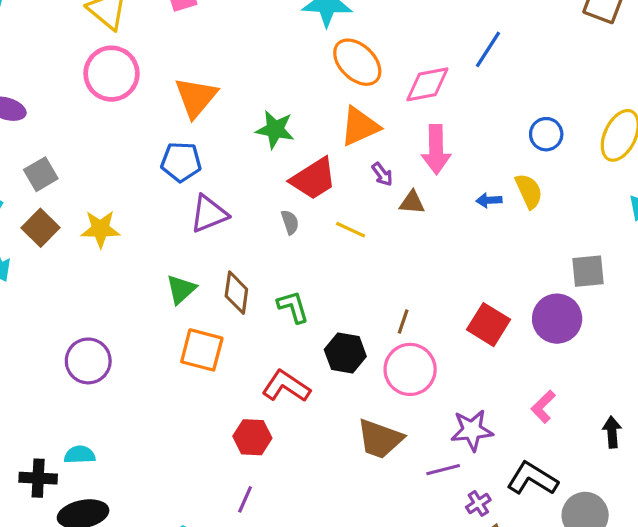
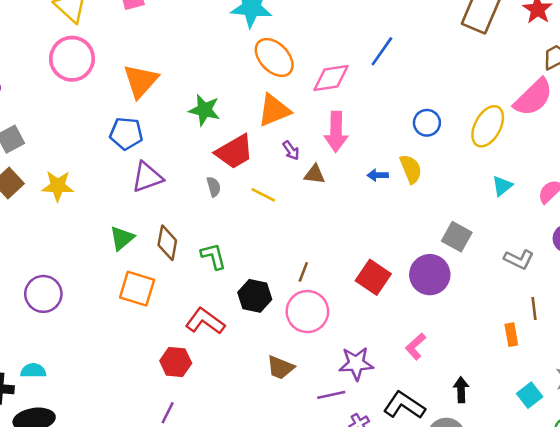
gray square: (588, 271) -> (457, 237), turned 32
black arrow: (612, 432) -> (461, 390), moved
brown trapezoid: (380, 439) -> (280, 368), size x0.7

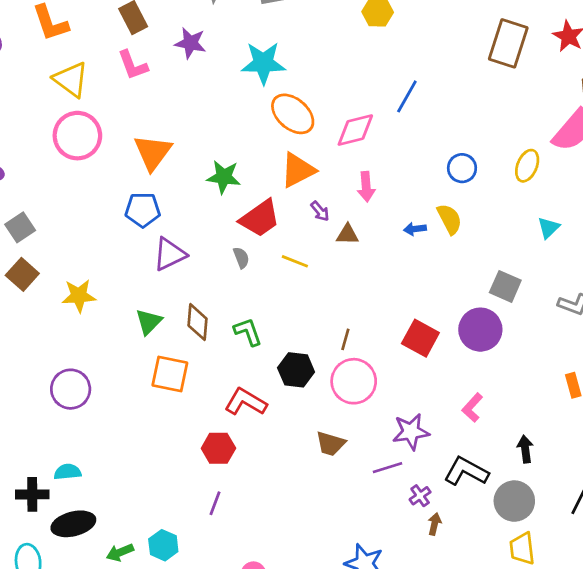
yellow ellipse: (488, 126) -> (527, 166), size x0.7
pink arrow: (336, 132) -> (366, 187), size x0.7
yellow star: (58, 186) -> (79, 296), moved

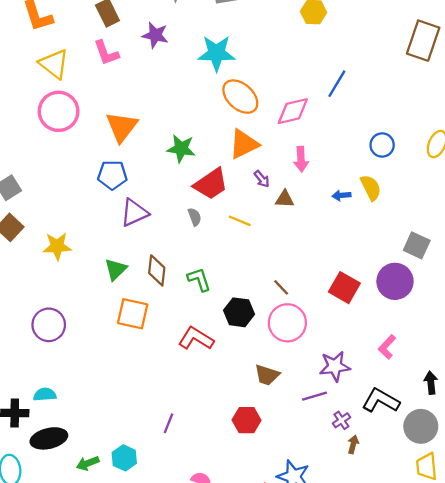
brown line: (345, 339) -> (281, 287), turned -60
red hexagon: (218, 448) -> (247, 420), moved

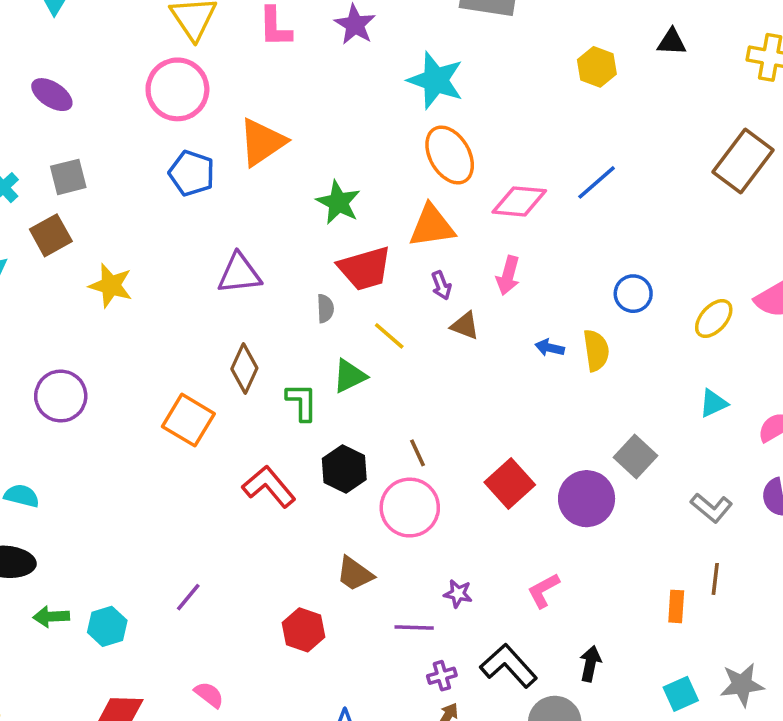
blue pentagon: (112, 175) -> (192, 173), moved
green triangle: (116, 269) -> (350, 376), moved
purple star: (335, 366) -> (458, 594), size x0.6

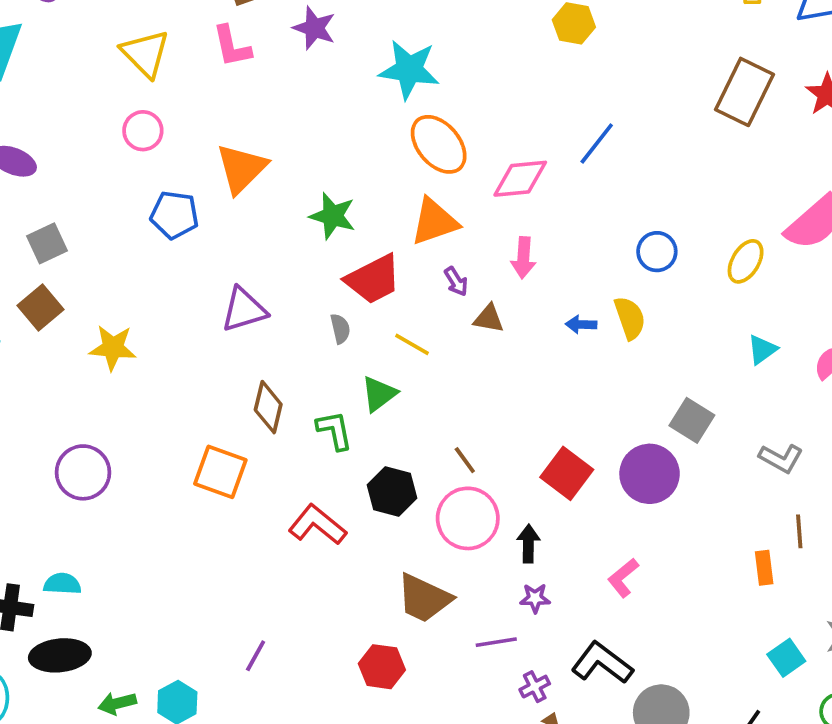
pink circle: (177, 89) -> (143, 131), size x0.6
brown trapezoid: (355, 574) -> (424, 598), size x1.4
black arrow: (590, 664) -> (528, 544), moved

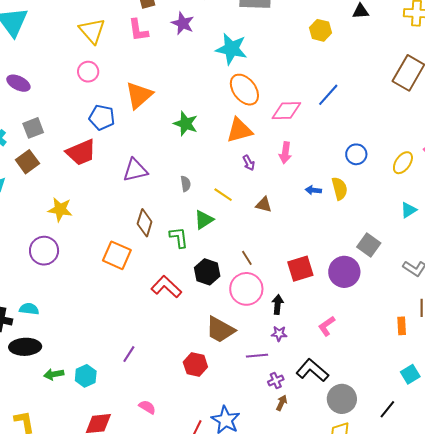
red trapezoid: (373, 279) -> (81, 152), moved
brown triangle: (489, 319) -> (264, 205), moved
yellow star: (113, 348) -> (60, 209), moved
red square: (567, 473) -> (300, 269), turned 32

